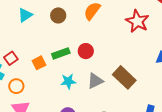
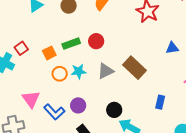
orange circle: (16, 86) -> (60, 74), moved

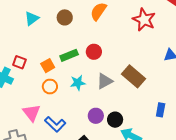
red square: (21, 48) -> (19, 62), turned -32
orange circle: (60, 74) -> (50, 87), moved
purple circle: (78, 105) -> (96, 116), moved

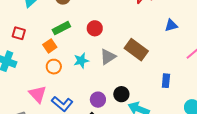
green rectangle: (69, 55) -> (61, 28), moved
red square: (19, 62) -> (19, 33), moved
purple circle: (96, 116) -> (98, 100), moved

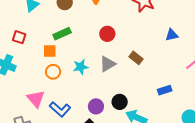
red circle: (95, 28) -> (107, 34), moved
orange square: (50, 46) -> (50, 51), turned 32
brown rectangle: (136, 50) -> (136, 58), size x0.6
blue rectangle: (166, 81) -> (165, 90), turned 64

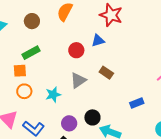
blue triangle: (172, 35) -> (98, 41), moved
cyan star: (81, 67) -> (53, 95), moved

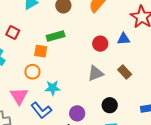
orange circle: (24, 91) -> (32, 72), moved
cyan star: (53, 95) -> (53, 88), moved
black circle: (92, 117) -> (110, 105), moved

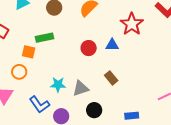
gray triangle: (96, 73) -> (81, 88), moved
cyan star: (53, 88) -> (58, 85), moved
blue L-shape: (41, 110) -> (39, 105), moved

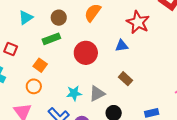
green rectangle: (44, 38) -> (51, 39), moved
red circle: (89, 48) -> (86, 53), moved, size x1.5
orange square: (29, 52) -> (40, 65), turned 32

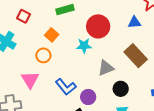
brown rectangle: (126, 79) -> (136, 56), size x1.6
cyan star: (74, 93) -> (84, 46), moved

